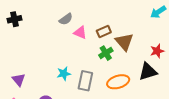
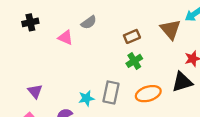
pink triangle: (80, 33) -> (65, 38), moved
brown triangle: (124, 42) -> (170, 29), moved
cyan star: (64, 74) -> (86, 98), moved

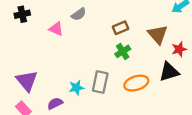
brown triangle: (170, 29) -> (158, 35), moved
purple triangle: (35, 91) -> (27, 81), size x1.5

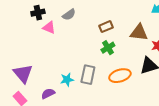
black cross: (22, 14) -> (38, 13), moved
brown triangle: (158, 35) -> (139, 33), turned -42

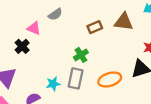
black cross: (38, 13) -> (22, 46), moved, turned -32
brown triangle: (139, 33) -> (124, 22), moved
green cross: (108, 48) -> (81, 55), moved

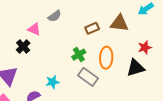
gray rectangle: (76, 78) -> (88, 77), moved, turned -66
orange ellipse: (110, 79) -> (106, 58), moved, turned -70

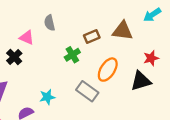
gray semicircle: (55, 16) -> (50, 23), turned 112
green cross: (79, 55) -> (72, 55), moved
orange ellipse: (106, 58) -> (108, 70), turned 30

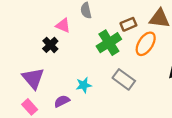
green cross: (72, 55) -> (109, 43), size x1.5
orange ellipse: (108, 70) -> (146, 44), moved

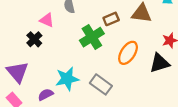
orange ellipse: (146, 44) -> (128, 53), moved
gray rectangle: (124, 79) -> (101, 84), moved
cyan star: (84, 85) -> (67, 79), size x1.5

